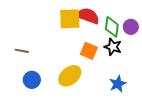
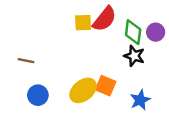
red semicircle: (88, 16) -> (104, 19), turned 110
yellow square: (70, 19) -> (83, 23), size x0.7
orange square: (89, 51) -> (106, 86), moved

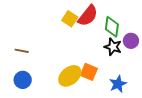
yellow square: (83, 23) -> (70, 19), turned 35
purple circle: (156, 32) -> (131, 41), moved
blue circle: (38, 95) -> (23, 80), moved

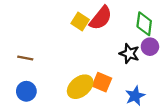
green diamond: (112, 27) -> (144, 24), moved

